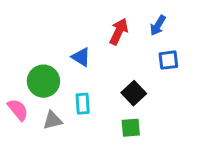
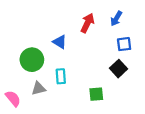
black square: (134, 93) -> (118, 69), moved
pink semicircle: (18, 110) -> (13, 99), moved

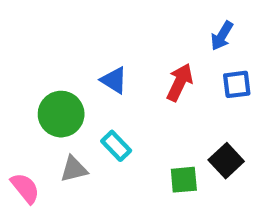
red arrow: (87, 23) -> (180, 82), moved
black square: (118, 69) -> (226, 161), moved
cyan rectangle: (61, 76) -> (116, 146), turned -40

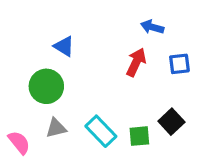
blue arrow: (222, 36) -> (152, 27), moved, turned 75
blue triangle: (114, 80) -> (64, 46), moved
cyan rectangle: (116, 146) -> (101, 131), moved, size x1.4

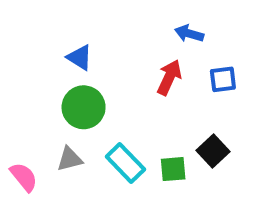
green circle: (46, 86) -> (84, 107), moved

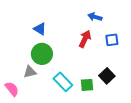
gray triangle: (70, 159) -> (30, 72), moved

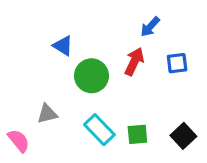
blue arrow: (95, 17) -> (150, 27), turned -64
green circle: (42, 54) -> (92, 76), moved
black square: (107, 76) -> (183, 136), moved

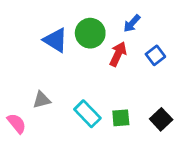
blue triangle: (63, 46) -> (55, 40), size x1.4
blue square: (177, 63) -> (155, 55), turned -30
green circle: (92, 76) -> (90, 33), moved

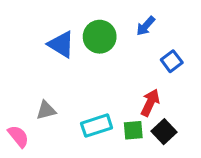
red arrow: (118, 54) -> (150, 103), moved
cyan rectangle: (87, 114) -> (97, 126), turned -64
black square: (161, 119) -> (164, 132), moved

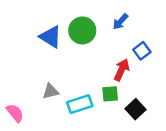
red arrow: (150, 103) -> (122, 70), moved
gray triangle: (46, 110) -> (51, 91), moved
green square: (133, 130) -> (110, 94), moved

